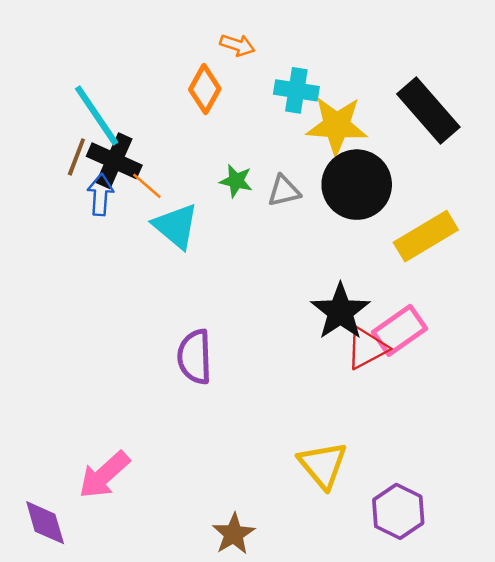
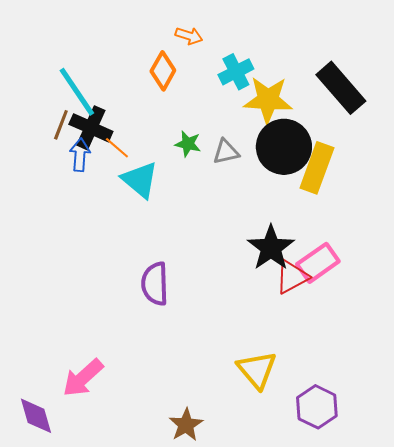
cyan cross: (296, 90) -> (236, 72), turned -36
yellow rectangle: (426, 236) -> (317, 168), moved, turned -39

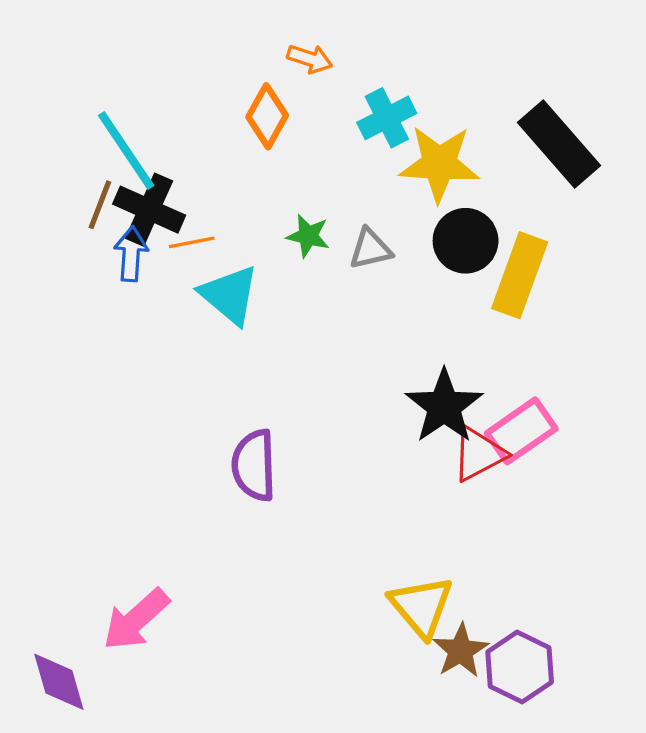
black circle: (284, 147) -> (466, 241), size x0.7
orange line: (117, 148) -> (192, 242), turned -52
brown star: (186, 425) -> (461, 651), moved

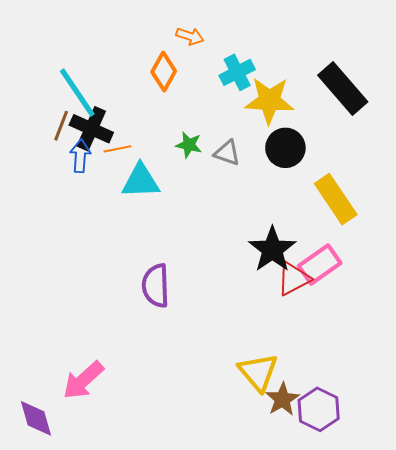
gray triangle: (370, 249) -> (227, 153), turned 32
yellow rectangle: (520, 275) -> (336, 199), moved, turned -54
cyan triangle: (229, 295) -> (141, 181), turned -42

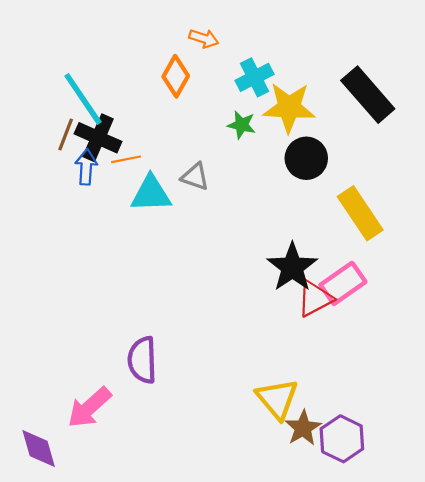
green star: (189, 145) -> (242, 125), moved
gray triangle: (227, 153) -> (195, 177), moved
purple semicircle: (156, 286) -> (142, 360), moved

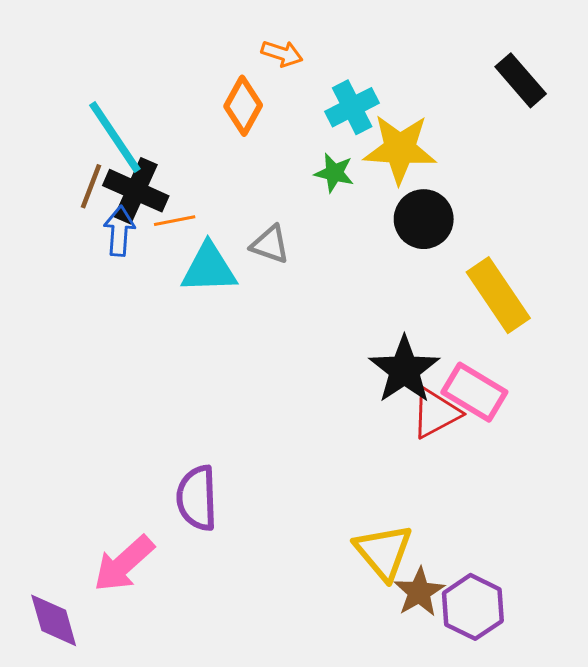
black rectangle: (368, 95) -> (521, 80), moved, size x0.7
pink rectangle: (343, 283) -> (474, 392), turned 66

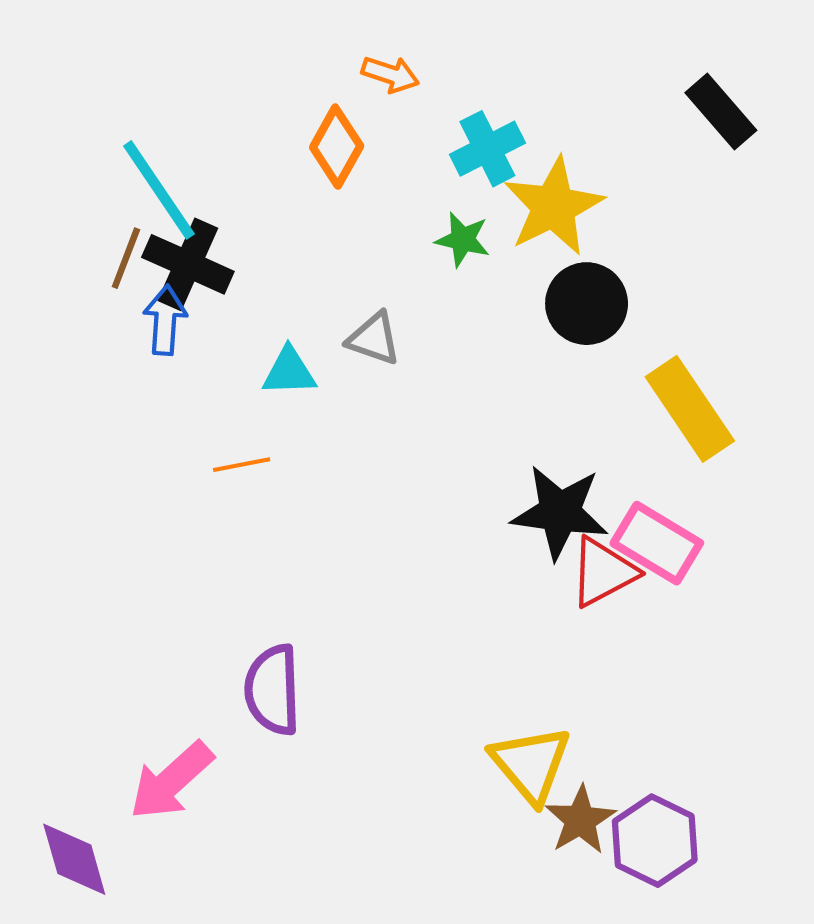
yellow star: (400, 149) -> (553, 206), turned -30
orange line: (175, 221) -> (242, 465), moved
cyan triangle: (209, 268) -> (289, 372), size x0.7
black star: (404, 370) -> (560, 512), turned -30

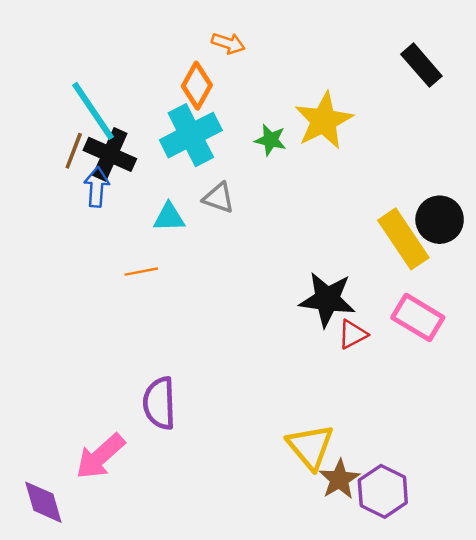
cyan cross: (487, 149) -> (191, 135), moved, size x1.4
black circle: (587, 304) -> (440, 220), moved
pink rectangle: (657, 543) -> (418, 317), moved
red triangle: (603, 572) -> (353, 334), size x0.7

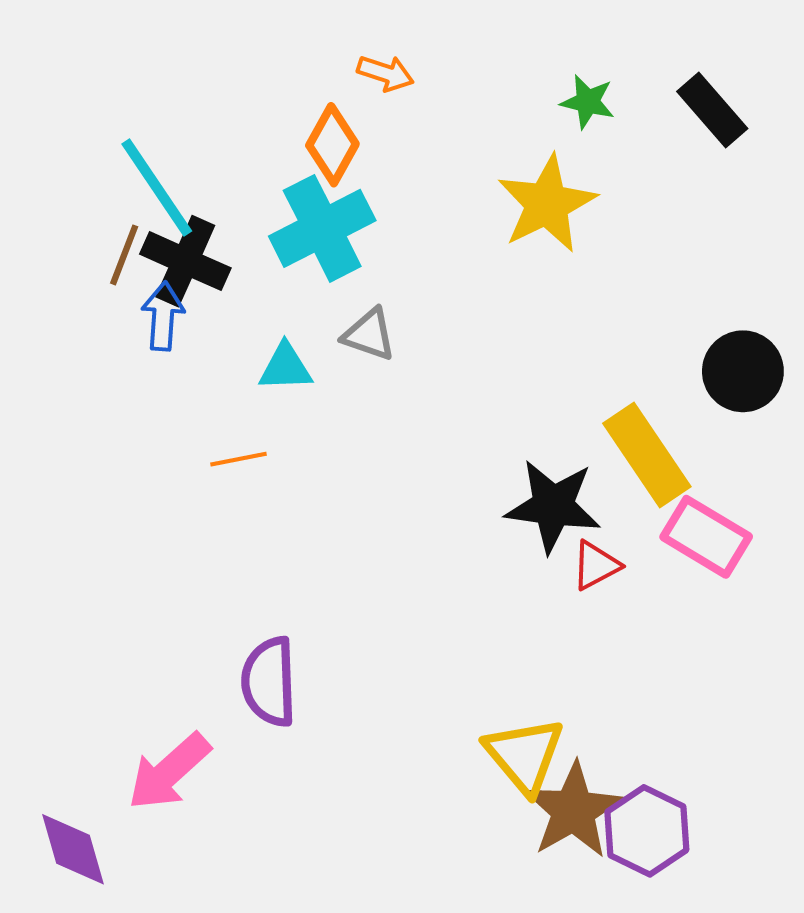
green star: (271, 140) -> (588, 102), moved
yellow rectangle: (403, 239) -> (647, 455), moved
brown star: (339, 479) -> (573, 810), size x1.4

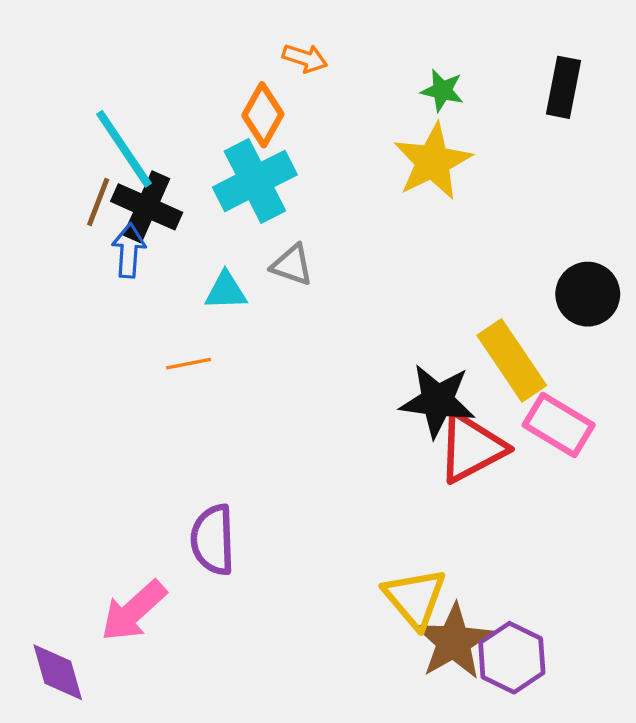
green star: (588, 102) -> (442, 90), moved
black rectangle: (712, 110) -> (564, 87), turned 52
red triangle: (596, 565) -> (471, 448), size x1.8

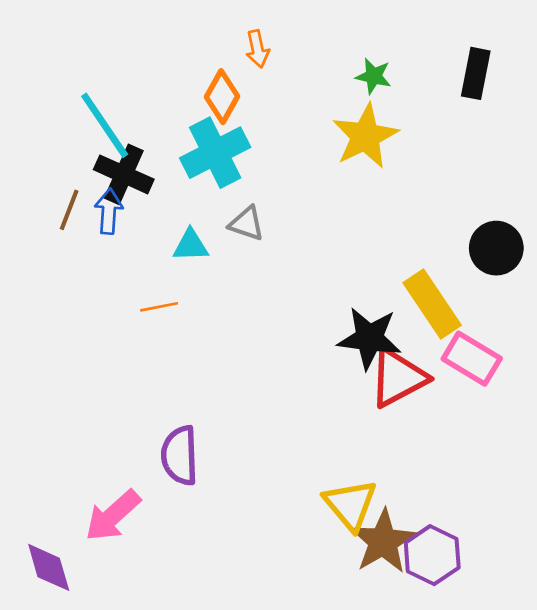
orange arrow: (305, 58) -> (257, 49), turned 60
brown line: (98, 202) -> (69, 210), moved

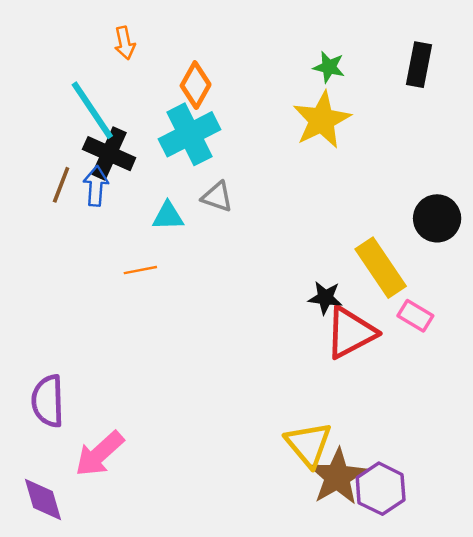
orange arrow: (257, 49) -> (125, 43), moved
black star: (369, 338) -> (325, 298), size x0.6
pink rectangle: (472, 359) -> (415, 316), size x0.7
purple semicircle: (180, 456) -> (48, 401), moved

